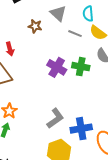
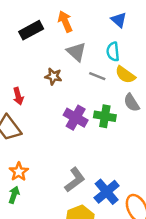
brown star: (35, 26) -> (53, 76), moved
blue cross: (81, 129) -> (107, 192), turned -30

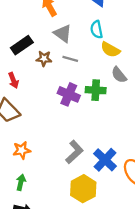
black rectangle: (31, 30) -> (22, 45), moved
gray line: (97, 76) -> (70, 59), moved
orange star: (19, 172) -> (22, 150), turned 30
green arrow: (14, 195) -> (21, 182), moved

